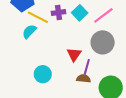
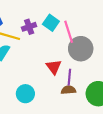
pink line: (103, 15) -> (69, 32), moved, turned -60

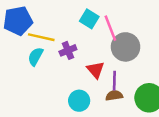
purple cross: (29, 27) -> (68, 50), moved
cyan circle: (25, 94) -> (79, 101), moved

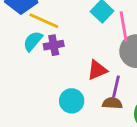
purple cross: (68, 50) -> (54, 45), moved
red triangle: (96, 70) -> (97, 70), turned 36

